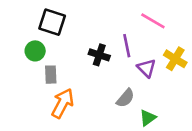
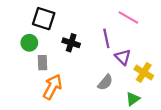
black cross: (99, 55) -> (71, 43), moved
yellow cross: (175, 59) -> (144, 72), moved
green triangle: (148, 118) -> (133, 99), moved

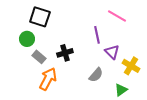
black cross: (71, 43) -> (65, 53), moved, turned -35
gray rectangle: (43, 63) -> (39, 57), turned -48

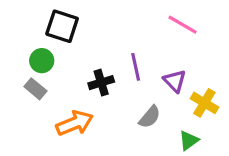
purple line: (97, 35) -> (136, 67), moved
gray rectangle: (39, 57) -> (35, 89), moved
orange arrow: (48, 79) -> (75, 123), turned 40

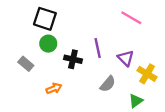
green circle: (42, 61) -> (48, 44), moved
black cross: (101, 83) -> (73, 59), turned 30
orange arrow: (75, 123) -> (54, 88), size x0.6

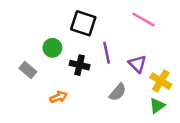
black square: (45, 19) -> (83, 23), moved
green triangle: (136, 101) -> (157, 106), moved

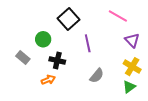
black square: (83, 23) -> (68, 19), turned 30
purple triangle: (137, 64) -> (132, 40), moved
black cross: (80, 65) -> (57, 61), moved

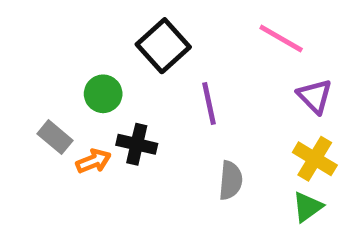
gray semicircle: (97, 76) -> (231, 180), turned -35
orange arrow: (48, 80) -> (93, 161), moved

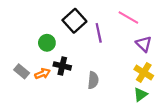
purple line: (209, 103) -> (99, 33), moved
gray rectangle: (55, 137) -> (22, 71), moved
gray semicircle: (231, 180) -> (93, 80), moved

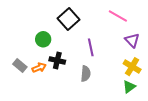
purple line: (99, 33) -> (91, 47), moved

